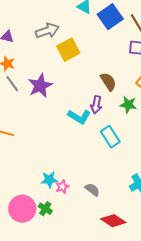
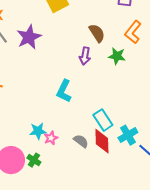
cyan L-shape: (79, 117) -> (64, 91), moved, turned 85
cyan rectangle: (110, 137) -> (103, 120), moved
red diamond: (113, 221) -> (102, 141), moved, turned 55

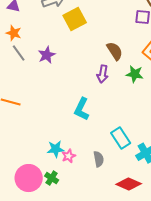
purple star: (29, 37) -> (47, 55), size x0.7
gray semicircle: (81, 141) -> (99, 159), turned 42
red diamond: (102, 141) -> (129, 184), moved, turned -65

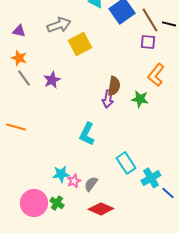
brown semicircle: (115, 51) -> (114, 86), moved, turned 42
gray semicircle: (99, 159) -> (91, 184), moved, turned -133
red diamond: (129, 184) -> (101, 209), moved

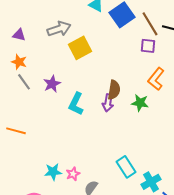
cyan L-shape: (87, 134) -> (76, 104), moved
cyan star: (61, 174) -> (53, 172), moved
pink star: (74, 181) -> (73, 174), moved

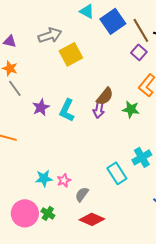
purple square: (148, 46) -> (139, 52), turned 35
purple star: (52, 84) -> (41, 107), moved
brown semicircle: (114, 90) -> (105, 96), turned 30
cyan cross: (151, 182) -> (142, 157), moved

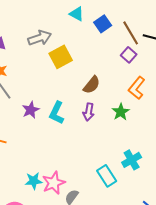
blue square: (113, 21) -> (103, 24), size x0.7
brown semicircle: (105, 96) -> (92, 85), moved
green star: (131, 109) -> (121, 112), turned 30
pink star: (64, 180) -> (54, 183), size x1.6

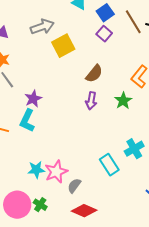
purple square: (129, 55) -> (104, 34), moved
cyan L-shape: (57, 113) -> (27, 121), moved

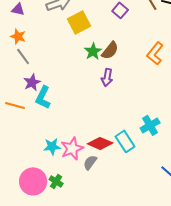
purple star: (33, 99) -> (32, 82), moved
green star: (123, 101) -> (93, 51), moved
red diamond: (84, 211) -> (100, 143), moved

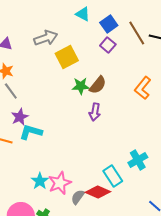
green star: (93, 51) -> (81, 86), turned 30
cyan L-shape: (43, 97) -> (31, 132), turned 80
red diamond: (100, 143) -> (98, 192), moved
cyan star: (52, 146) -> (40, 181), turned -30

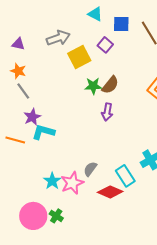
blue square: (109, 24) -> (121, 24), turned 36
purple square: (108, 45) -> (105, 45), moved
gray semicircle: (78, 197) -> (90, 169), moved

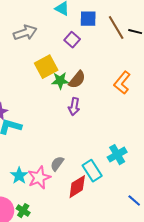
yellow square: (79, 57) -> (46, 67), moved
red diamond: (110, 192) -> (77, 187), turned -55

